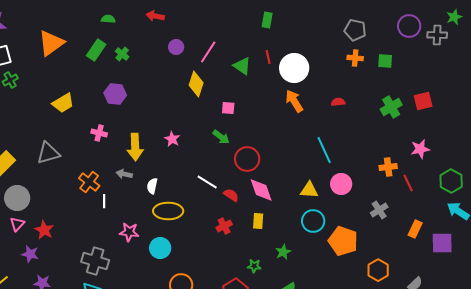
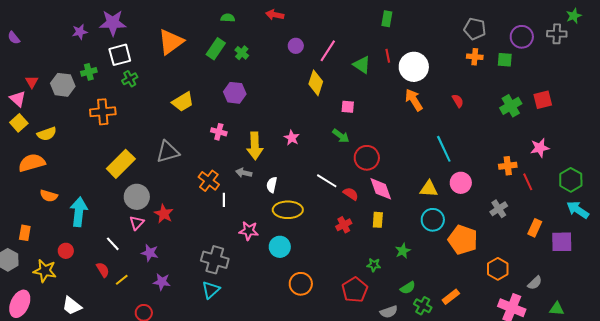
purple circle: (409, 26) -> (522, 37), moved
red semicircle: (338, 102) -> (458, 101), turned 64
red star: (44, 230) -> (164, 214), moved

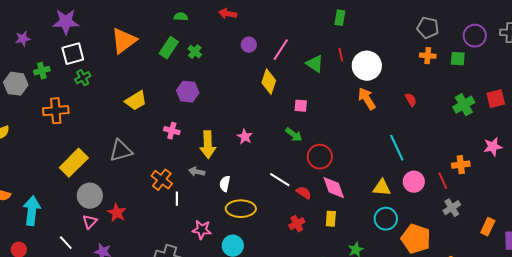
purple star: (80, 32) -> (23, 39), moved
red line: (528, 182) -> (443, 181), moved

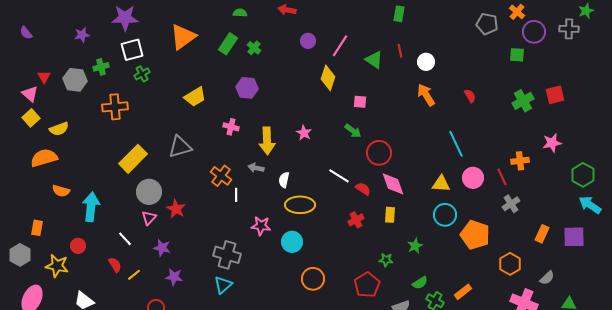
orange cross: (428, 56) -> (517, 12), moved, turned 35
white circle: (367, 66) -> (426, 62), size x0.6
orange rectangle: (488, 227) -> (542, 234), moved

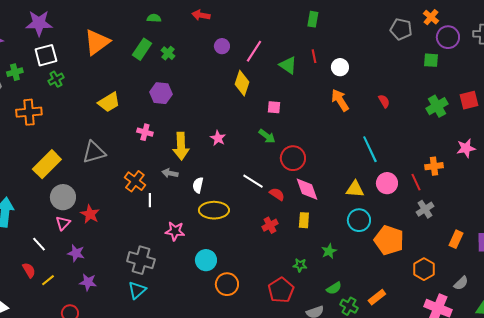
cyan circle: (292, 242) -> (206, 260), moved

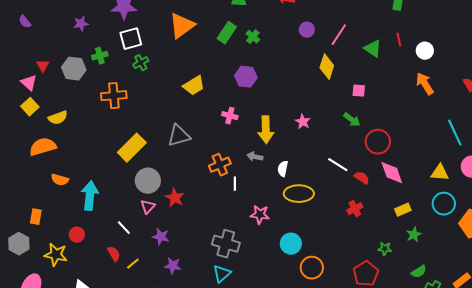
orange cross: (135, 181) -> (220, 165), turned 30
yellow rectangle: (304, 220) -> (403, 210), moved, turned 63

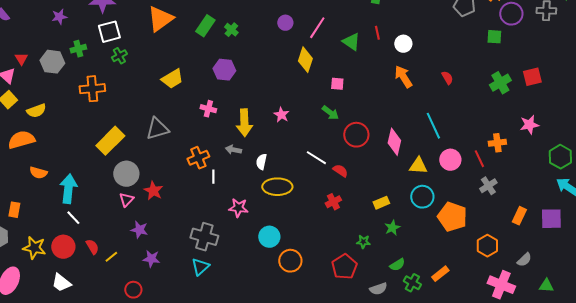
pink diamond: (392, 173) -> (394, 142), moved, turned 32
white line: (124, 228) -> (73, 218), moved
red circle: (77, 235) -> (63, 247), moved, size x1.5

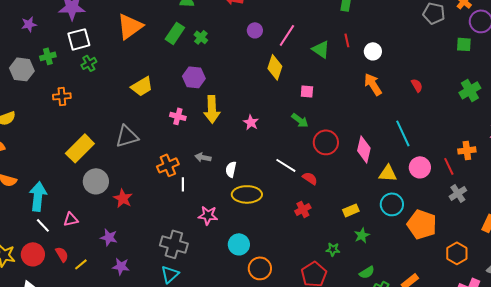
orange cross: (92, 89) -> (62, 96), size x0.7
yellow arrow: (244, 123) -> (212, 109), moved
pink triangle: (126, 200) -> (71, 219), moved, turned 35

